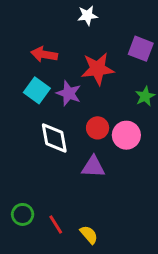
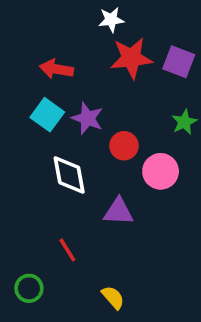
red star: (98, 69) -> (131, 58), moved
red circle: (98, 128) -> (124, 146), moved
green circle: (23, 214) -> (29, 288), moved
red line: (56, 225) -> (67, 250), moved

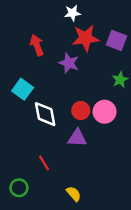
red arrow: (56, 69) -> (37, 45), turned 60
cyan square: (47, 115) -> (23, 89), moved
purple star: (87, 118) -> (69, 63), moved
red circle: (124, 146) -> (81, 111), moved

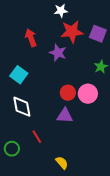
white diamond: (45, 114) -> (22, 107), moved
green circle: (19, 188) -> (12, 149), moved

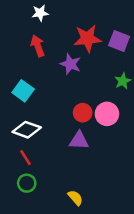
white star: (61, 11) -> (40, 13), moved
white diamond: (22, 107) -> (27, 130), turned -60
red line: (37, 137) -> (25, 158), moved
green circle: (12, 149) -> (27, 183), moved

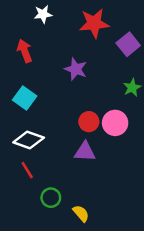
red star: (87, 39) -> (94, 23), moved
purple square: (119, 41) -> (128, 44), turned 30
red arrow: (38, 46) -> (25, 51), moved
green circle: (27, 183) -> (51, 198), moved

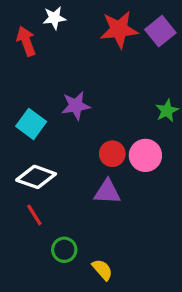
purple square: (128, 44) -> (160, 31), moved
red arrow: (25, 51) -> (26, 41), moved
purple star: (76, 69) -> (76, 106), moved, turned -30

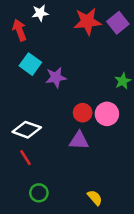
cyan square: (31, 124) -> (30, 64), moved
green circle: (64, 250) -> (39, 193), moved
yellow semicircle: (102, 270) -> (95, 198), moved

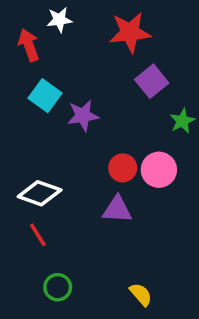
purple square: (118, 23) -> (152, 81), moved

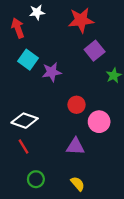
pink circle: (159, 170) -> (99, 122), moved
purple triangle: (117, 209) -> (75, 146), moved
yellow semicircle: (141, 294) -> (78, 184), moved

